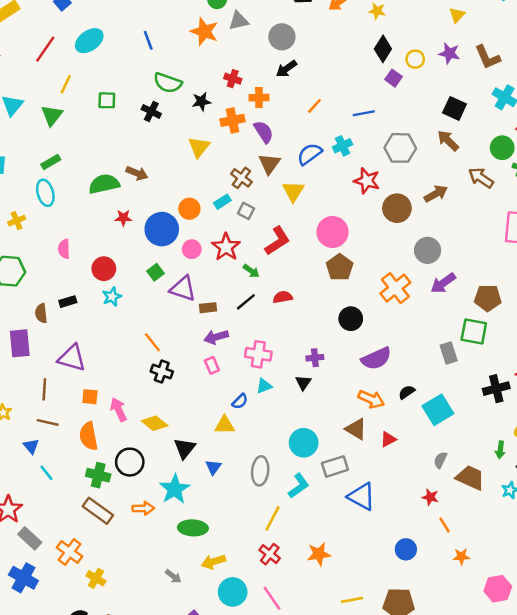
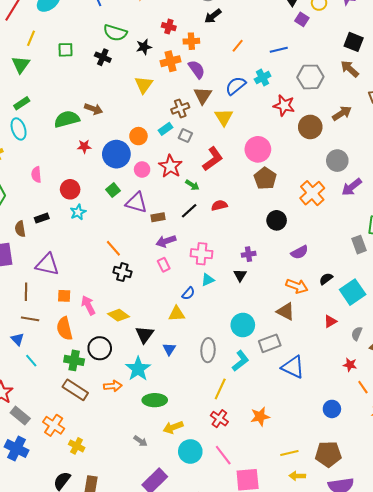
brown cross: (241, 178) -> (180, 108), turned 36
purple semicircle: (376, 359) -> (299, 252), size x0.7
red triangle: (388, 439) -> (330, 321), moved

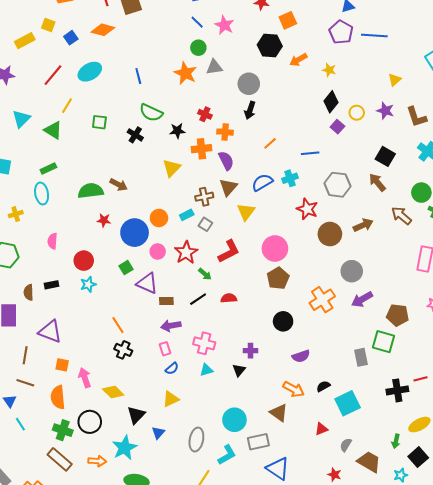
black arrow: (213, 16) -> (250, 110), turned -42
green triangle: (21, 65) -> (53, 130), turned -42
blue semicircle: (188, 293) -> (172, 369), moved
yellow triangle: (177, 314) -> (171, 399), turned -30

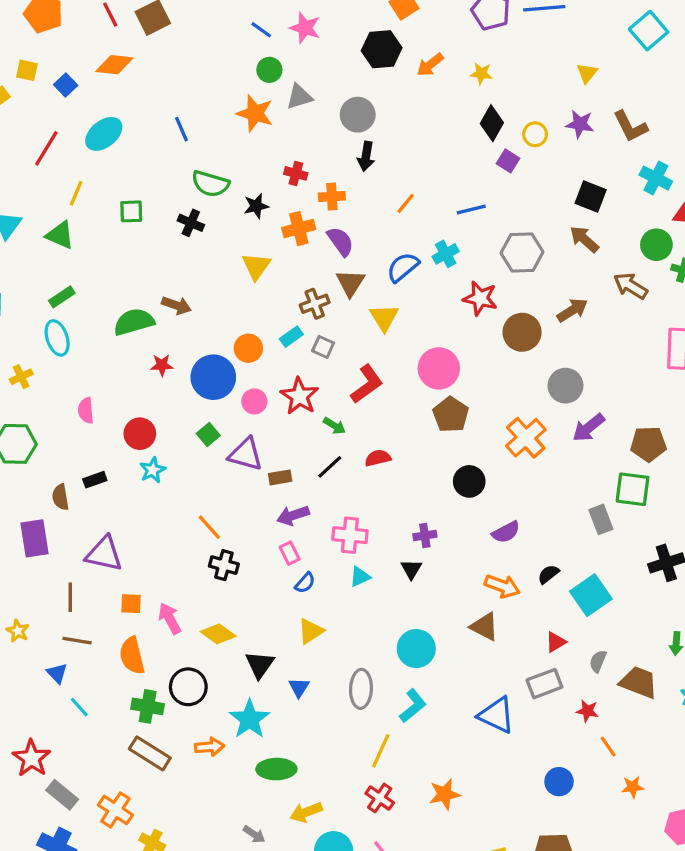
gray rectangle: (258, 442) -> (544, 684), moved

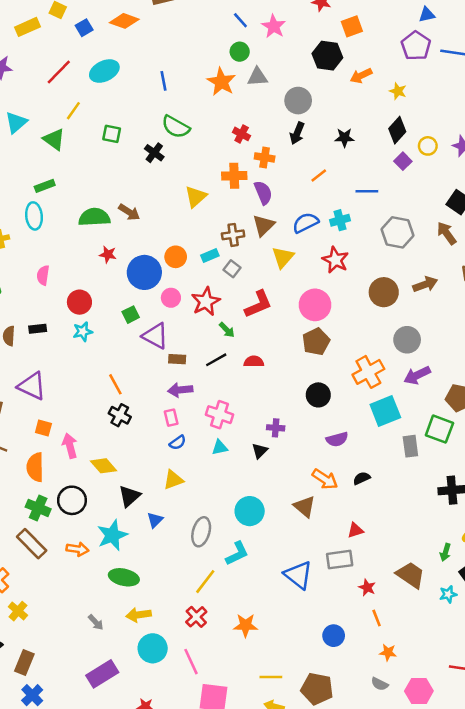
black star: (256, 206) -> (344, 138), moved
red star: (480, 298) -> (335, 260), moved
cyan square: (591, 595) -> (385, 411), moved
gray semicircle: (598, 661) -> (380, 684), moved, turned -98

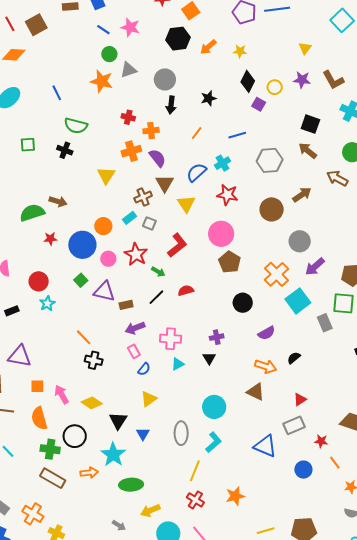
blue circle: (334, 636) -> (303, 470), moved

